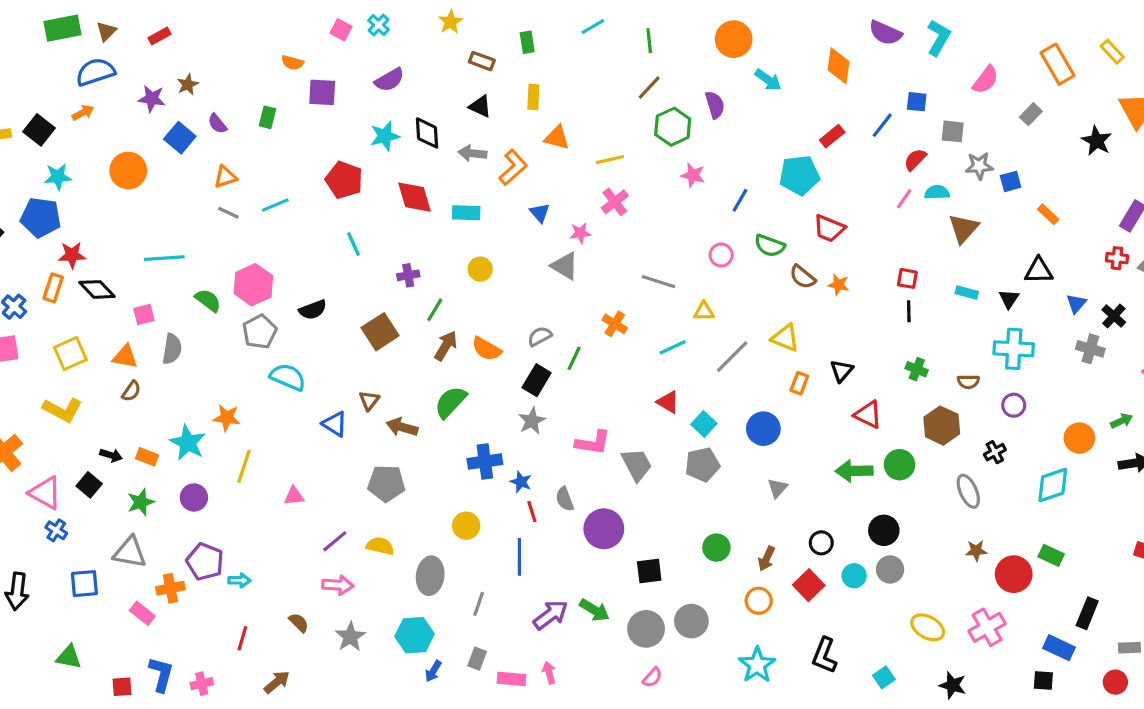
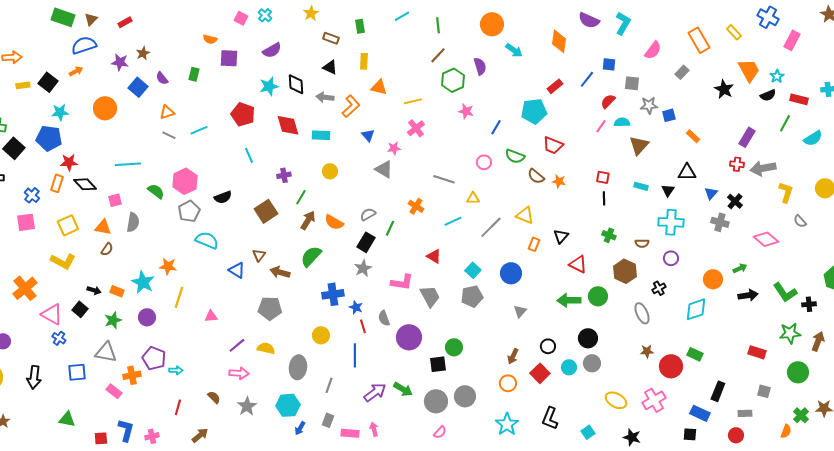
green rectangle: (63, 28) -> (63, 17), turned 30
red triangle: (668, 402) -> (434, 256), moved
green circle: (716, 548) -> (454, 347), moved

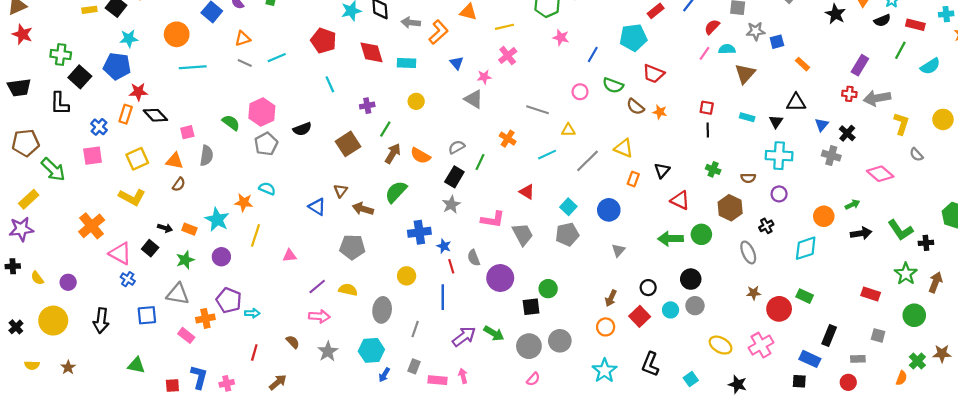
cyan line: (128, 164) -> (193, 67), moved
cyan semicircle: (207, 240) -> (267, 189), moved, size x0.7
green star: (790, 333) -> (906, 274), turned -30

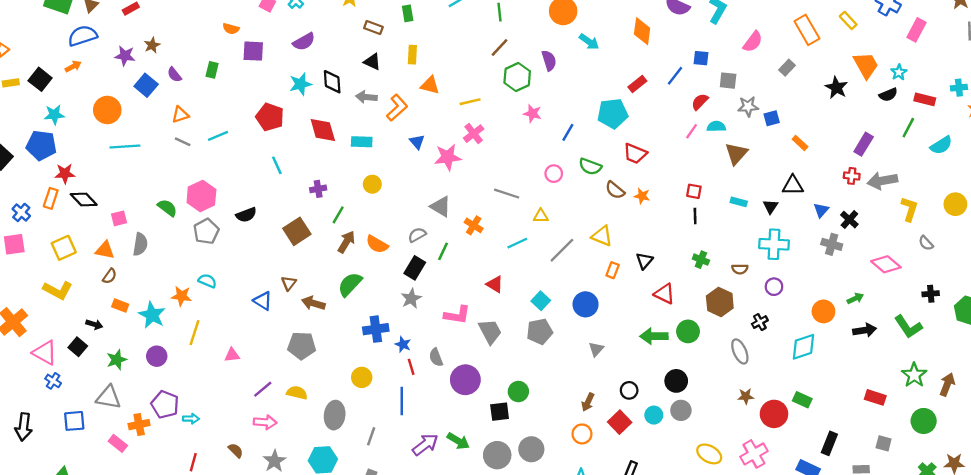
pink star: (484, 77) -> (448, 157), size x1.6
gray triangle: (474, 99) -> (441, 207), moved
orange rectangle: (189, 229) -> (120, 306), moved
black cross: (926, 243) -> (931, 294), moved

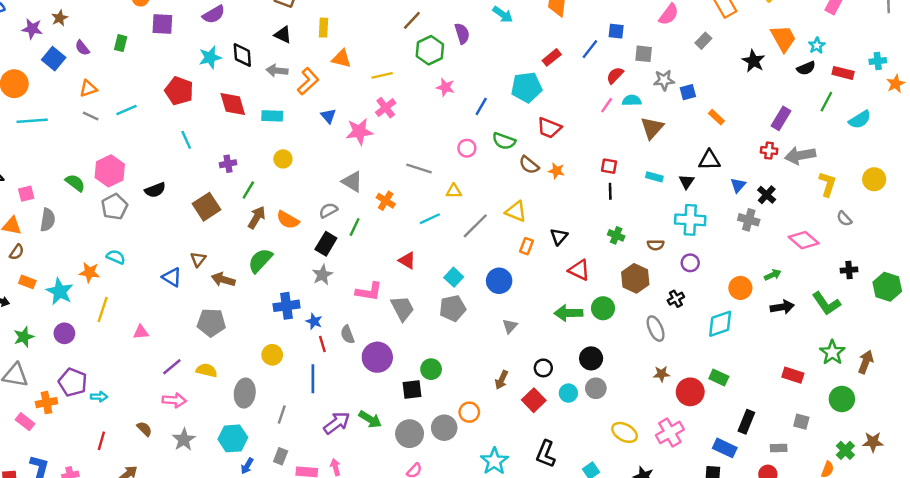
orange circle: (582, 434) -> (469, 412), moved

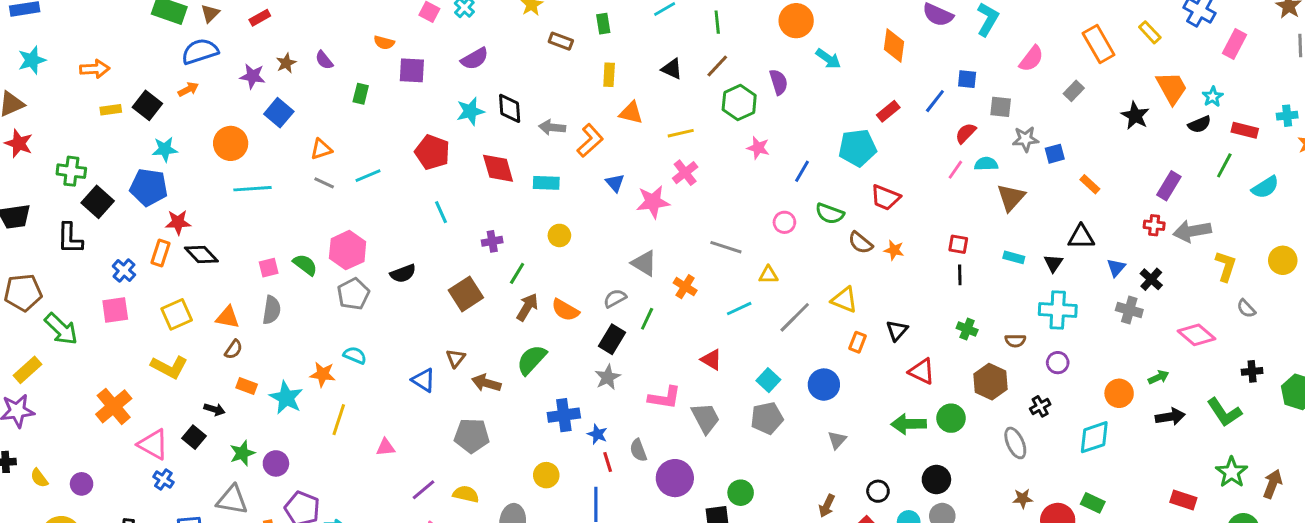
black triangle: (283, 35) -> (672, 69), moved
purple semicircle: (82, 48) -> (324, 60), moved
pink square: (26, 194) -> (269, 268), moved
purple circle: (64, 333) -> (276, 463), moved

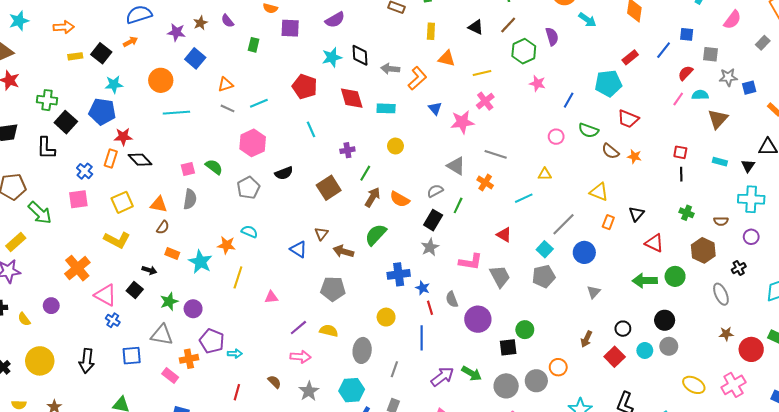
gray line: (726, 247) -> (496, 154), moved
pink hexagon: (348, 250) -> (253, 143), moved
gray line: (795, 317) -> (563, 224), moved
purple circle: (82, 484) -> (51, 306), moved

